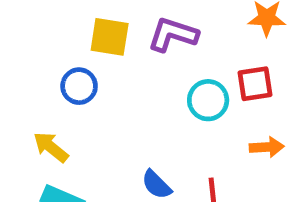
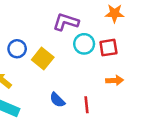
yellow square: (110, 37) -> (43, 58), moved, turned 30
cyan circle: (208, 100) -> (84, 44), moved

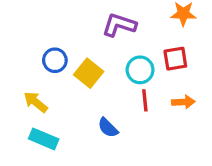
cyan circle: (84, 44) -> (140, 70), moved
red line: (87, 105) -> (145, 100), moved

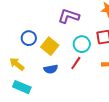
red line: (145, 100) -> (76, 63), moved, turned 40
blue semicircle: (108, 128) -> (51, 69), moved, turned -56

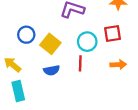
red line: (76, 63) -> (80, 63), turned -32
cyan rectangle: (22, 87) -> (18, 91), turned 54

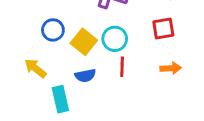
cyan circle: (87, 42) -> (115, 39), moved
cyan rectangle: (18, 91) -> (60, 99), moved

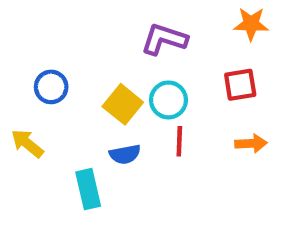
blue circle: (53, 30) -> (51, 87), moved
yellow arrow: (35, 68) -> (27, 143), moved

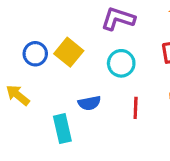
yellow square: (123, 104) -> (69, 52), moved
red line: (179, 141) -> (136, 108), moved

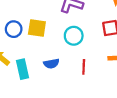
yellow square: (69, 52) -> (37, 28), turned -30
cyan rectangle: (62, 129) -> (23, 69), moved

